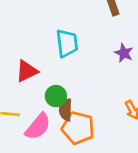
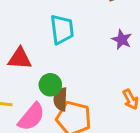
red triangle: (27, 71) -> (20, 59), turned 30

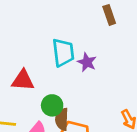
purple star: (122, 40) -> (87, 62), moved

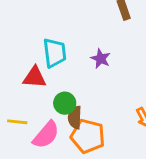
cyan trapezoid: (63, 53) -> (55, 53), moved

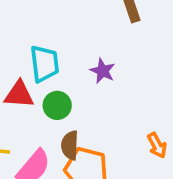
green circle: (65, 103) -> (57, 105), moved

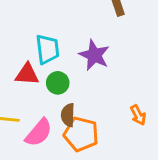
purple star: (103, 71) -> (94, 55), size x1.5

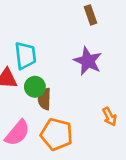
purple star: (94, 55) -> (88, 61), moved
brown semicircle: (68, 115) -> (44, 99), moved

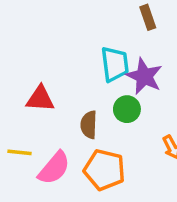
cyan trapezoid: (25, 56) -> (115, 64), moved
green circle: (35, 87) -> (127, 109), moved

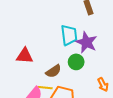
brown semicircle: (89, 125) -> (53, 71), turned -126
yellow line: (19, 152) -> (45, 88), moved

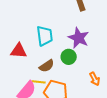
cyan trapezoid: (69, 35) -> (45, 36), moved

